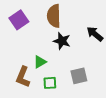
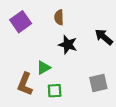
brown semicircle: (54, 16) -> (59, 17), size x0.6
gray square: (79, 76) -> (98, 83), moved

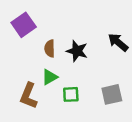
brown semicircle: (59, 17) -> (50, 48), moved
green square: (55, 91) -> (71, 94), moved

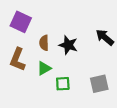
purple square: (24, 25) -> (21, 22), turned -30
brown L-shape: (29, 96) -> (17, 59), moved

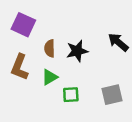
black star: (68, 45) -> (77, 51), turned -30

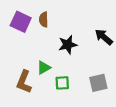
brown semicircle: (50, 48) -> (44, 20), moved
brown L-shape: (20, 67) -> (24, 82), moved

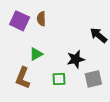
black star: (68, 45) -> (76, 59), moved
green triangle: (44, 68) -> (36, 54), moved

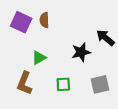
black star: (76, 59) -> (81, 52), moved

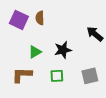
black star: (81, 52) -> (63, 50), moved
brown L-shape: (24, 83) -> (22, 75), turned 70

